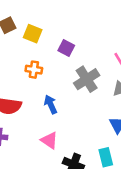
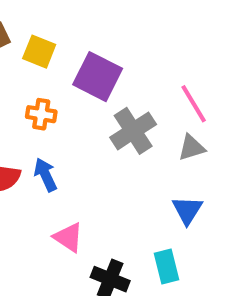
purple square: (66, 48) -> (98, 77), size x1.6
blue arrow: (51, 104) -> (45, 175), moved

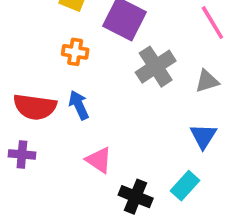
pink line: (194, 104) -> (212, 23), moved
cyan rectangle: (167, 267) -> (185, 186), turned 56

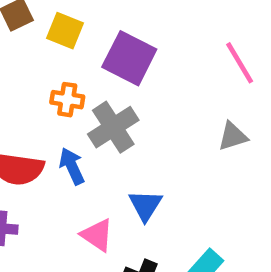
gray cross: (156, 67) -> (113, 127), moved
blue triangle: (203, 136) -> (145, 205), moved

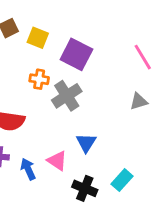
blue arrow: (72, 166) -> (28, 169), moved

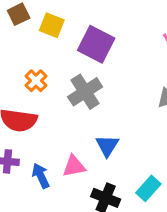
orange cross: (39, 79) -> (36, 81), moved, turned 36
pink triangle: (57, 161) -> (74, 166), turned -45

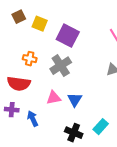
orange cross: (36, 81) -> (30, 59), turned -32
pink triangle: (74, 166) -> (54, 98), moved

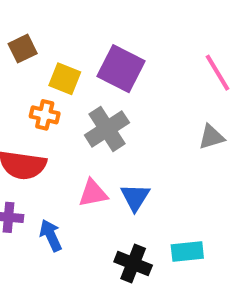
brown square: (19, 17) -> (23, 49), moved
yellow square: (40, 24) -> (65, 79), moved
cyan rectangle: (101, 127) -> (187, 251), turned 42

